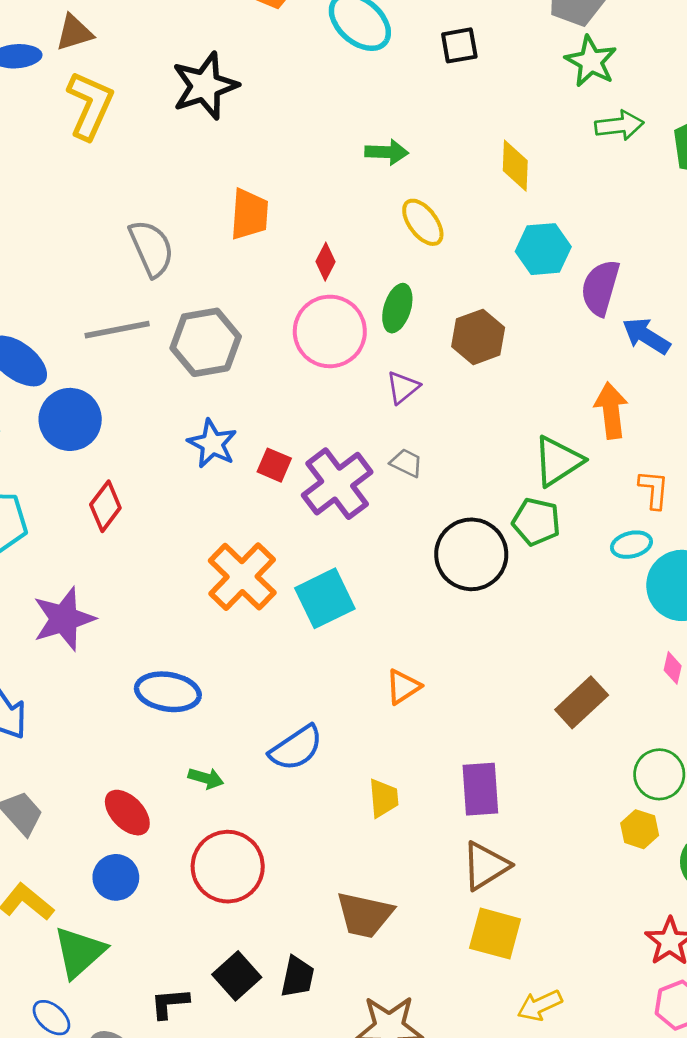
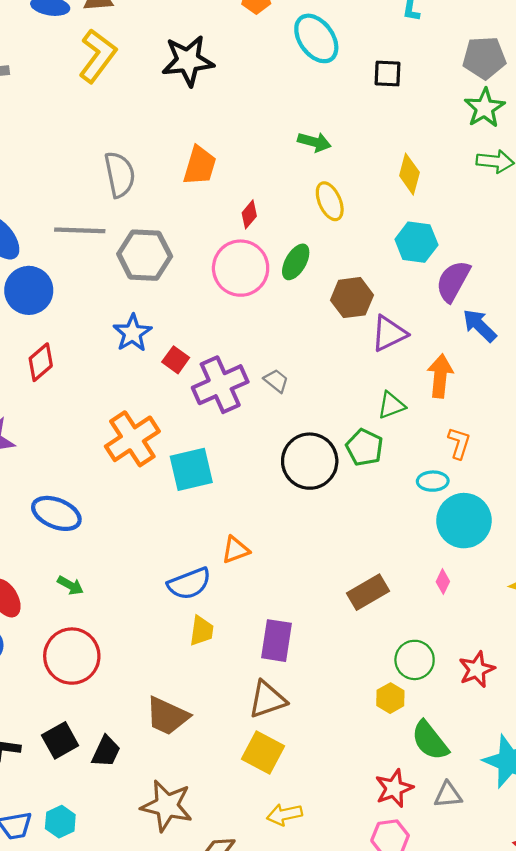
purple triangle: (403, 387) -> (389, 333), moved, size x1.4
green triangle: (558, 461) -> (391, 405), size x0.7
blue semicircle: (296, 748) -> (189, 584), moved

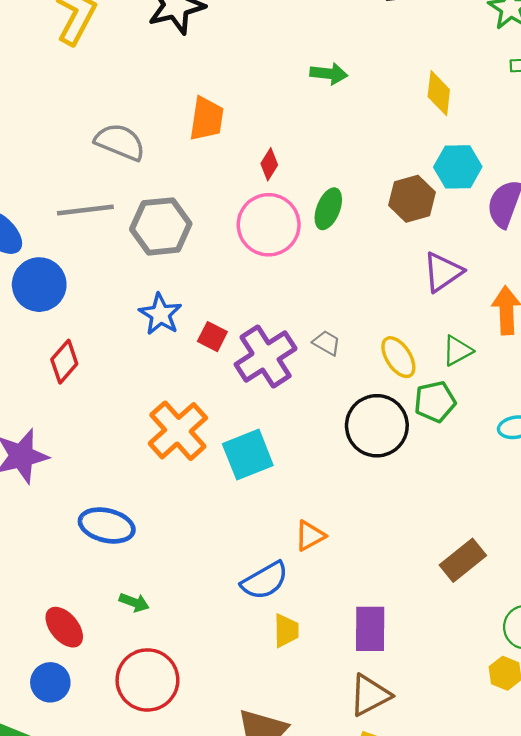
gray semicircle: (120, 175) -> (120, 142), turned -48
yellow ellipse: (330, 201) -> (398, 357), moved
brown hexagon: (352, 298) -> (412, 199), moved
green pentagon: (365, 447) -> (435, 402), turned -30

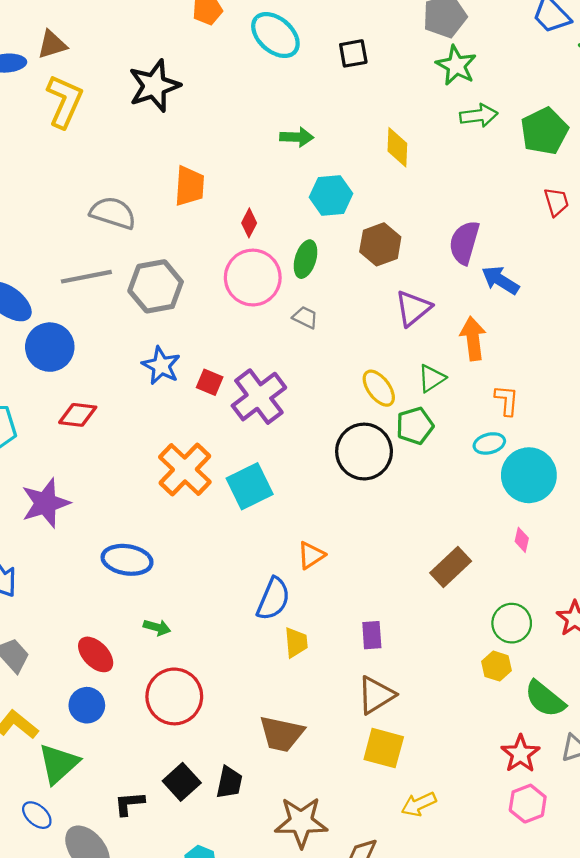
cyan hexagon: (458, 167) -> (331, 195), moved
gray trapezoid: (327, 343) -> (305, 317), moved
red diamond: (64, 362) -> (78, 415), turned 60
blue semicircle: (265, 581) -> (273, 599), turned -33
purple rectangle: (370, 629) -> (372, 635), size x0.7

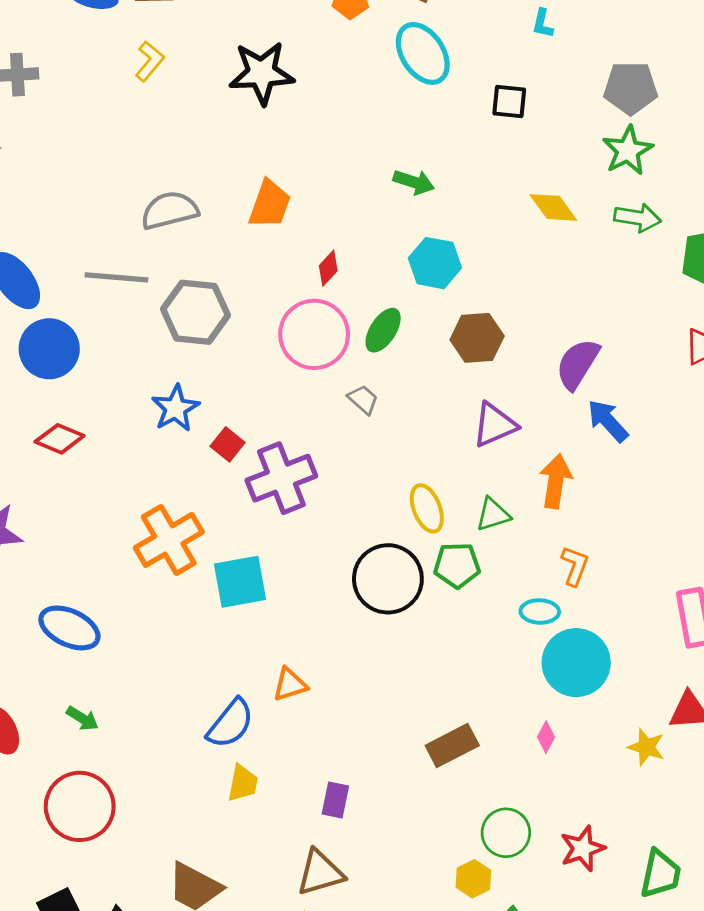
yellow L-shape: (65, 101) -> (149, 61), size x0.6
yellow diamond: (397, 147) -> (553, 207), moved, turned -54
gray semicircle: (113, 213) -> (170, 210), turned -48

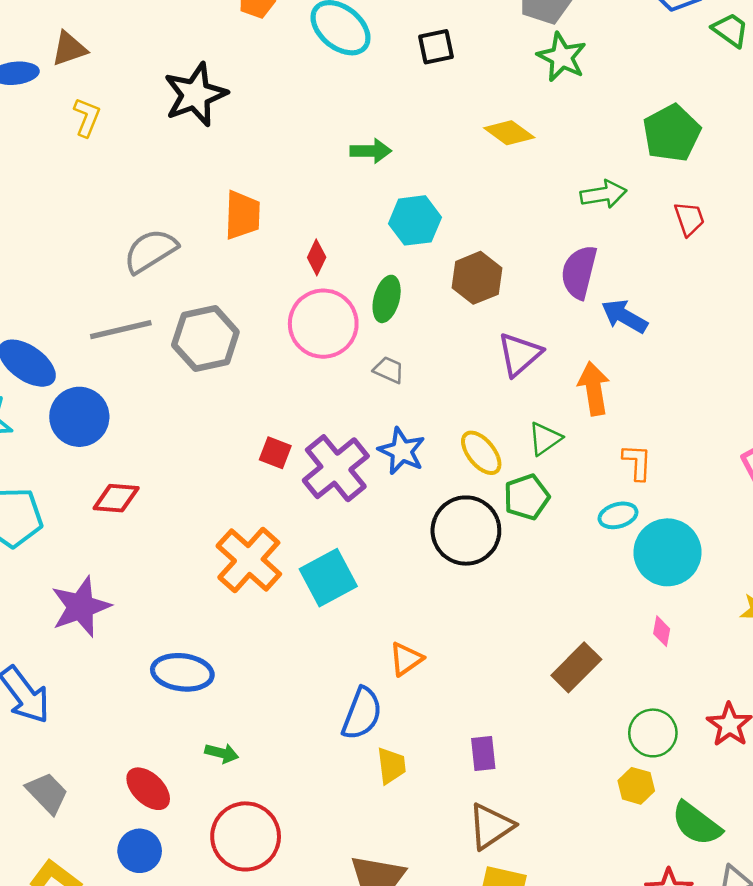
green arrow: (638, 218) -> (604, 194), moved
blue star: (175, 408) -> (402, 451), moved

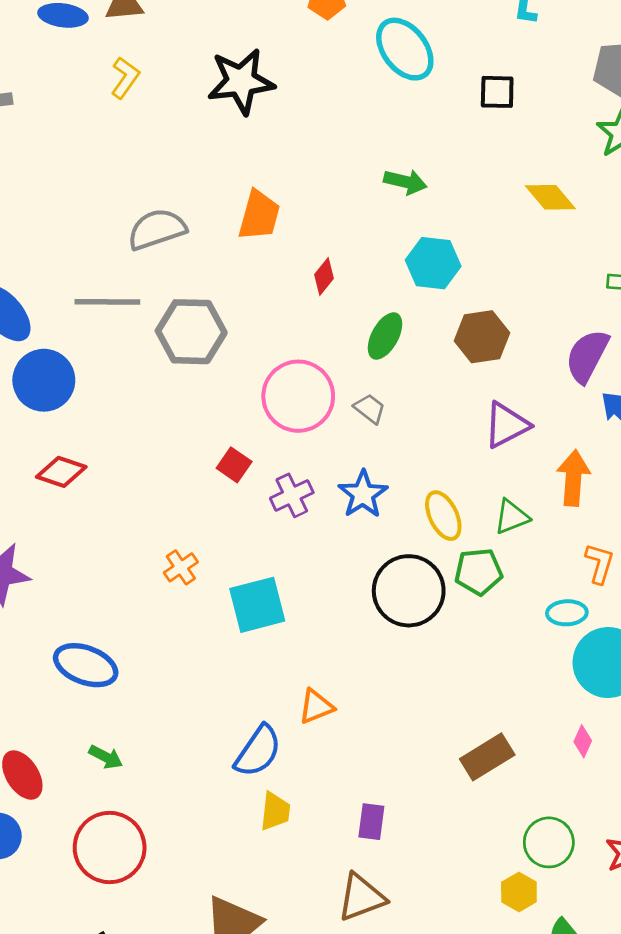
pink circle: (323, 324) -> (298, 396), moved
purple cross: (336, 468) -> (292, 495), size x0.6
orange cross: (249, 560) -> (181, 567), size x0.5

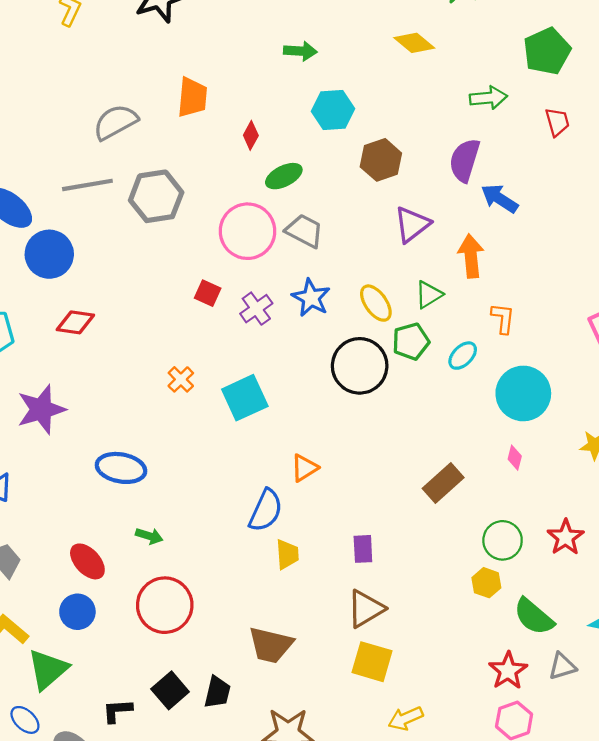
green ellipse: (385, 336) -> (284, 176), moved, turned 45
gray trapezoid: (370, 409) -> (304, 231), size x1.5
cyan ellipse: (567, 613) -> (463, 356), moved, turned -32

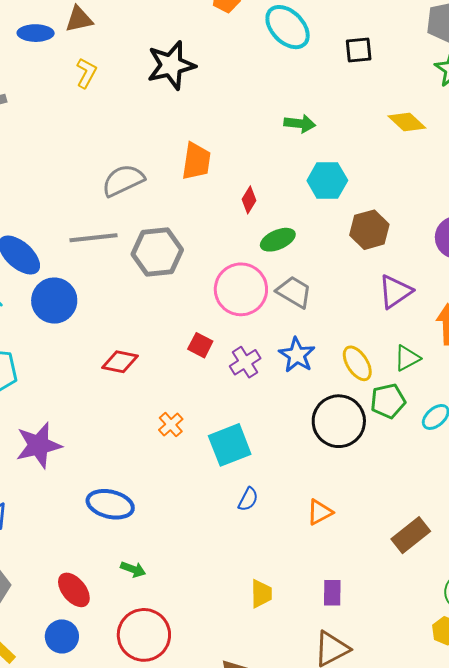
red diamond: (75, 322) -> (120, 362), moved
orange triangle: (304, 468) -> (320, 512), moved
blue semicircle: (266, 510) -> (248, 499), moved, size x0.6

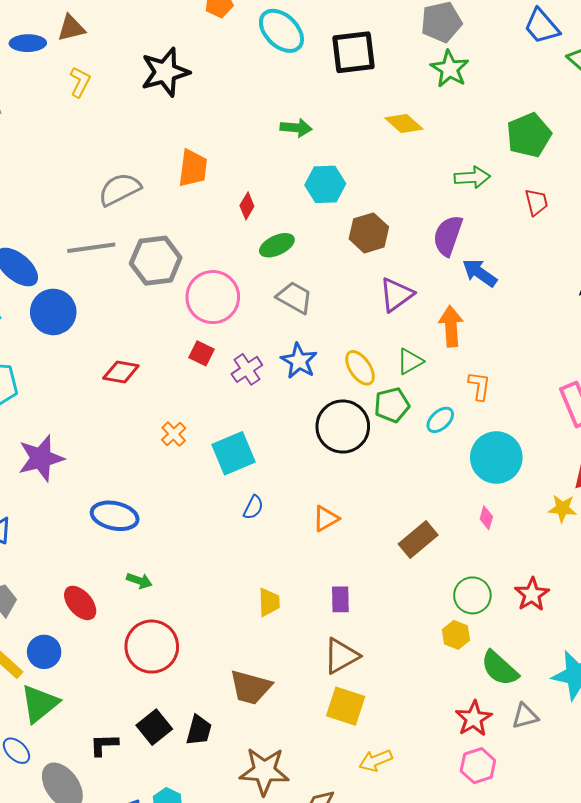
black square: (359, 50) -> (354, 52), size x1.6
pink circle: (241, 289) -> (213, 297), moved
blue circle: (62, 636) -> (44, 652), moved

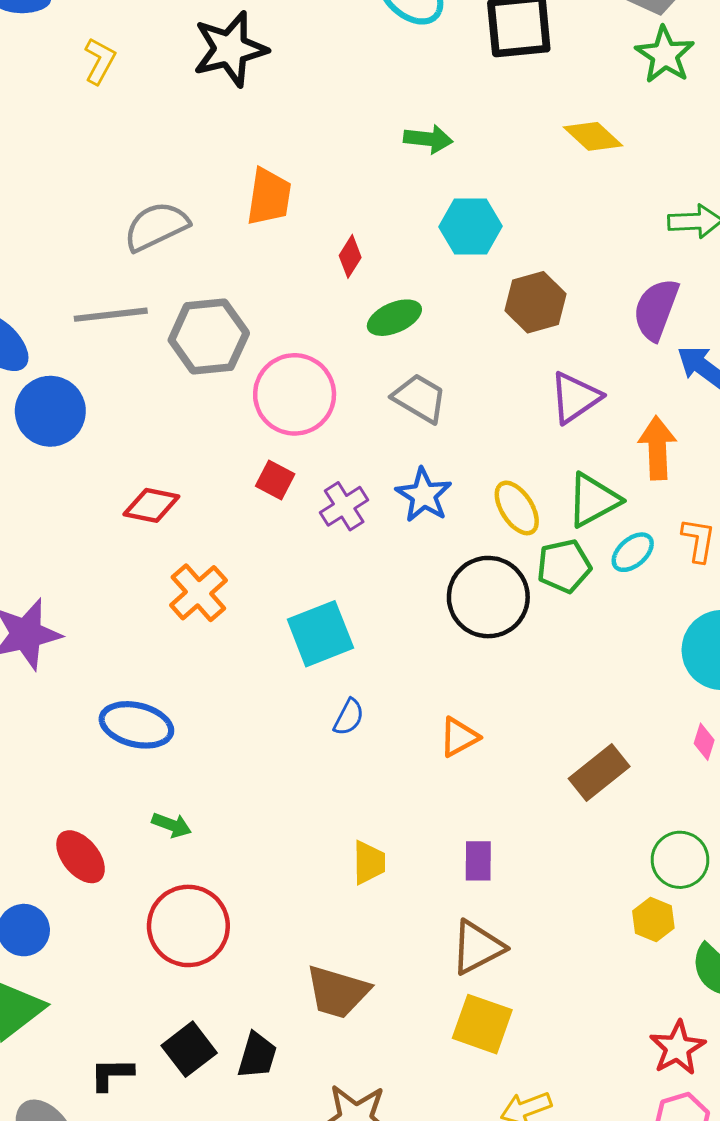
green triangle: (410, 361) -> (593, 500), size x1.4
cyan ellipse: (440, 420) -> (633, 552), moved
orange cross: (174, 434) -> (198, 593), moved, size x1.5

